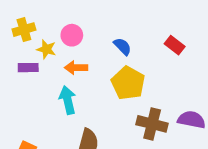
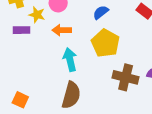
blue semicircle: (123, 46) -> (101, 12), turned -84
cyan arrow: (68, 100) -> (70, 60), moved

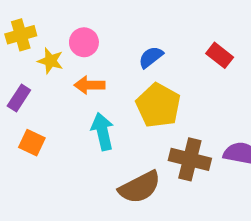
purple rectangle: (21, 30) -> (19, 98), moved, turned -56
brown semicircle: (71, 95) -> (140, 187), moved, turned 48
orange square: (20, 100) -> (32, 143), moved

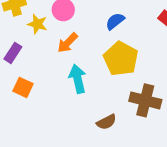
orange arrow: (90, 85) -> (68, 43), turned -45
brown semicircle: (140, 187) -> (106, 122), size x0.6

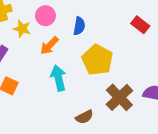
blue semicircle: (115, 21) -> (79, 26), moved, turned 138
brown cross: (145, 100) -> (119, 97), turned 32

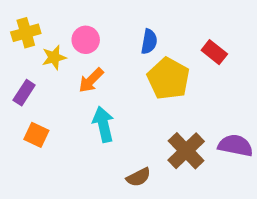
blue semicircle: (79, 26) -> (149, 42), moved
yellow star: (22, 29) -> (54, 57), turned -30
yellow pentagon: (97, 60) -> (168, 79), moved

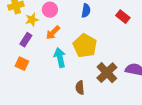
yellow pentagon: (168, 79) -> (85, 46), moved
purple rectangle: (24, 93) -> (26, 40), moved
brown semicircle: (139, 177) -> (80, 88), turned 112

